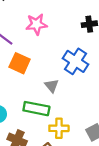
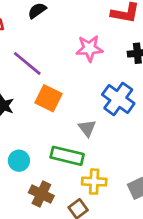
pink star: (36, 24) -> (89, 48), moved

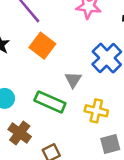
yellow cross: (94, 182) -> (96, 111), moved

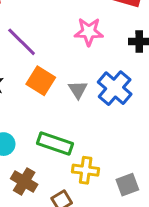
gray triangle: (73, 80) -> (78, 90), moved
yellow cross: (96, 111) -> (86, 170), moved

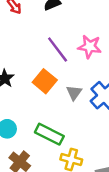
purple line: (22, 42) -> (58, 50), moved

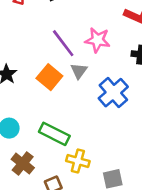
gray triangle: (74, 93) -> (79, 71), moved

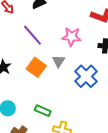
purple line: (63, 43) -> (33, 35), moved
green rectangle: (54, 134) -> (43, 111), size x0.7

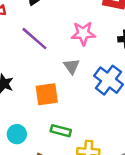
orange square: (36, 67) -> (47, 94), moved, turned -36

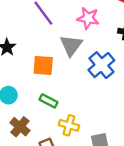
gray triangle: (72, 66) -> (71, 45), size x1.5

